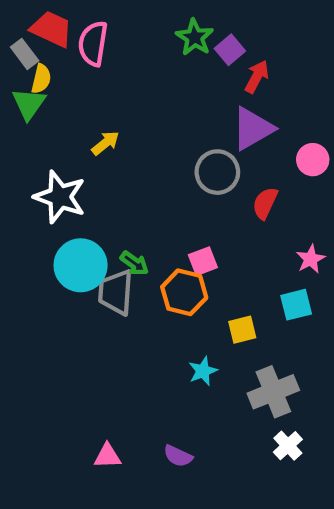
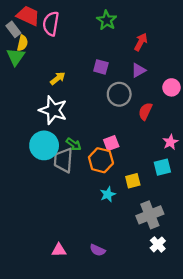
purple square: (230, 50) -> (101, 67), moved, turned -35
purple triangle: (253, 129) -> (138, 70), size x0.6
white star: (60, 197) -> (53, 110), moved
cyan star: (203, 371) -> (108, 194), moved

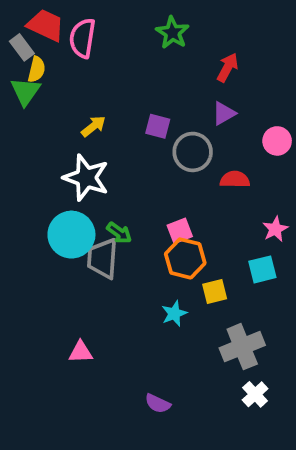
purple square: (101, 67) -> (158, 126), moved
red semicircle: (145, 111) -> (235, 180), turned 66
orange hexagon: (101, 160) -> (185, 258), moved
pink triangle: (59, 250) -> (81, 352), moved

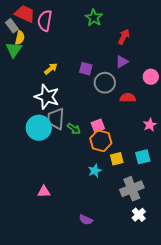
green arrow: (119, 233) -> (74, 129), moved
gray trapezoid: (103, 258) -> (56, 119), moved
cyan square: (262, 269) -> (143, 157), moved

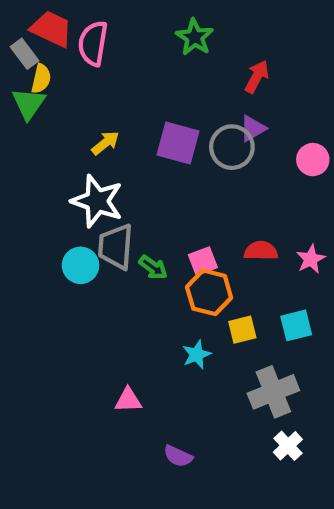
purple square: (86, 69) -> (178, 143), size x1.5
gray circle: (105, 83) -> (232, 147), moved
red semicircle: (128, 98) -> (261, 251), moved
cyan circle: (39, 128) -> (81, 265), size x0.7
pink triangle: (44, 192) -> (128, 400), moved

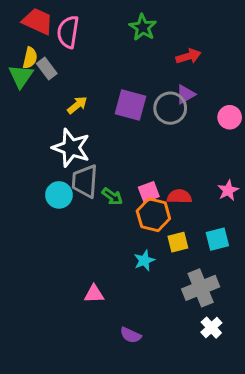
gray rectangle: (25, 54) -> (47, 68), moved
red arrow: (257, 77) -> (188, 56), turned 45
red semicircle: (261, 251) -> (179, 196), moved

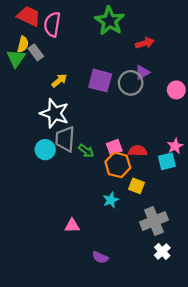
green star: (143, 27) -> (110, 21), size x1.4
cyan square: (217, 239) -> (167, 161), moved
yellow square: (178, 242) -> (136, 186), turned 35

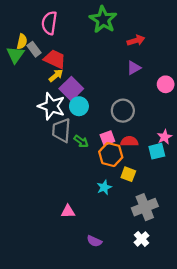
red trapezoid: (29, 16) -> (55, 59), moved
purple square: (100, 81) -> (71, 89), moved, turned 30
gray circle: (131, 83) -> (123, 111), moved
cyan circle: (45, 150) -> (79, 106), moved
white cross: (162, 251) -> (141, 239), moved

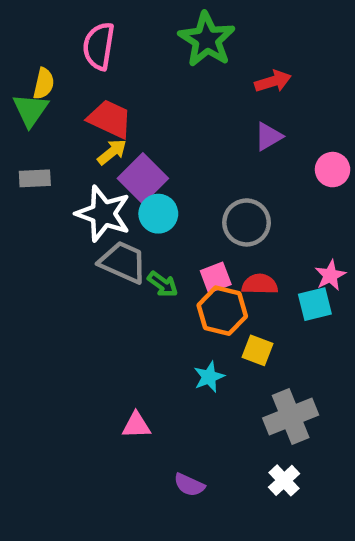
gray rectangle: (34, 49) -> (35, 178), moved, turned -56
gray trapezoid: (61, 130) -> (123, 262), turned 110

